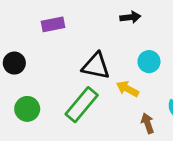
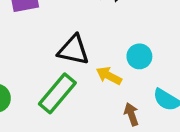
cyan circle: (149, 62) -> (139, 56), moved

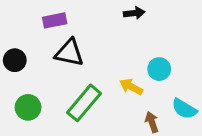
black triangle: (73, 50) -> (69, 53), moved

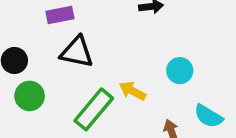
yellow arrow: (131, 87) -> (133, 91), moved
green circle: (28, 107) -> (30, 96), moved

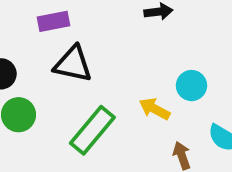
yellow arrow: (133, 91) -> (155, 109), moved

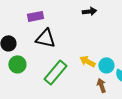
cyan circle: (191, 86) -> (106, 65), moved

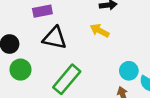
yellow arrow: (87, 61) -> (100, 31), moved

